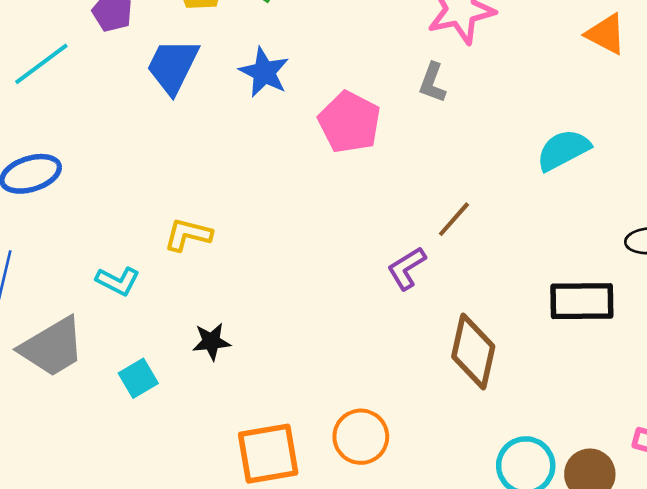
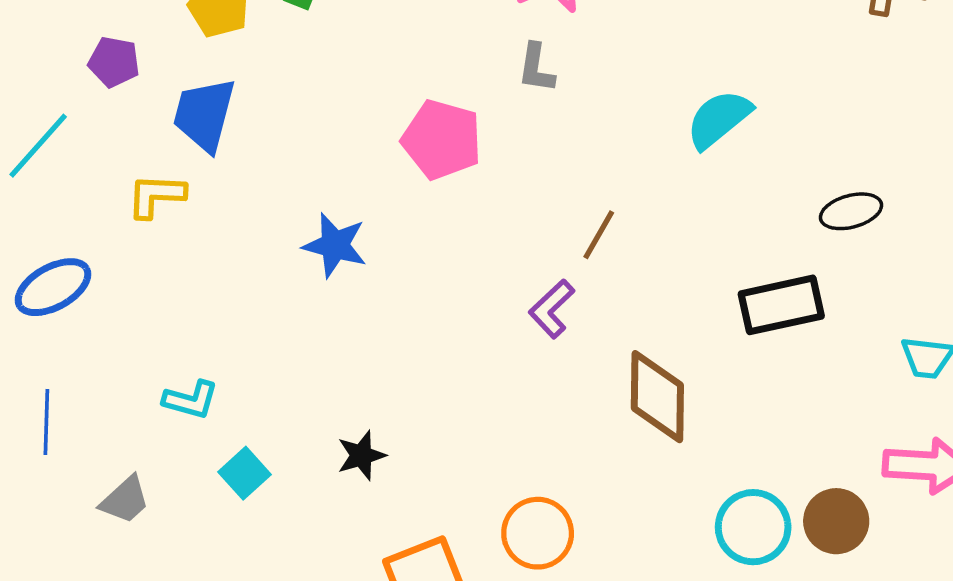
blue star: (264, 72) -> (335, 245), moved
yellow L-shape: (188, 235) -> (156, 196), moved
black star: (211, 342) -> (361, 455), moved
gray trapezoid: (52, 347) -> (125, 500), size x0.6
cyan square: (138, 378) -> (245, 473), moved

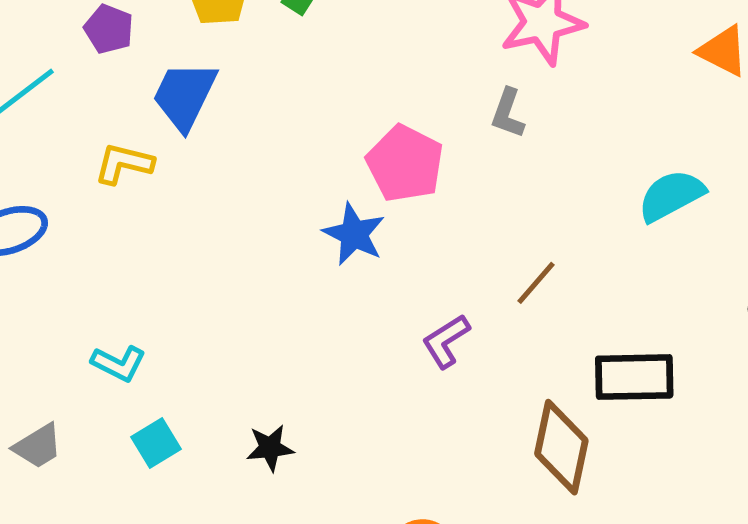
blue star: (335, 245) -> (354, 234), moved
black rectangle: (781, 305) -> (634, 377), moved
purple L-shape: (552, 309) -> (446, 341), moved

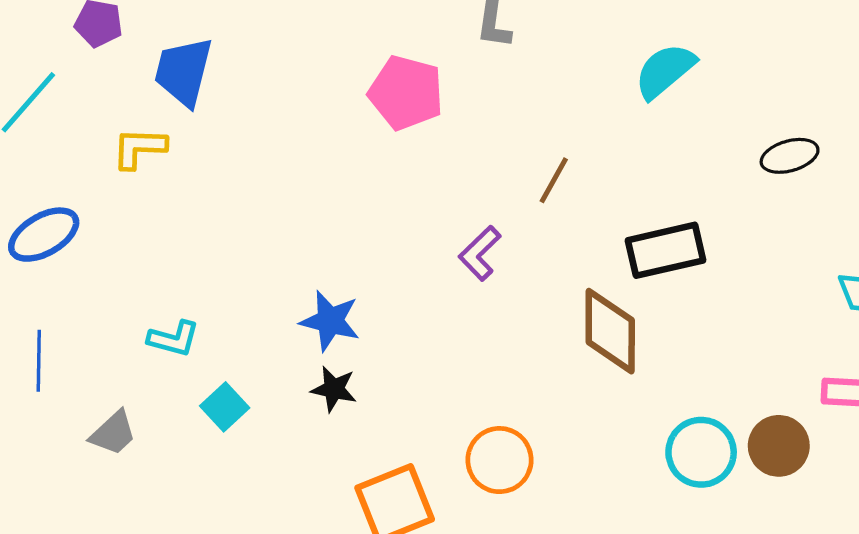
blue star: (354, 234) -> (330, 321), moved
black star: (270, 448) -> (334, 389), turned 30

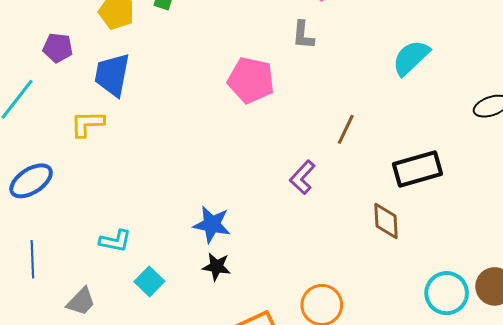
brown diamond: (610, 331) -> (386, 221), size x0.7

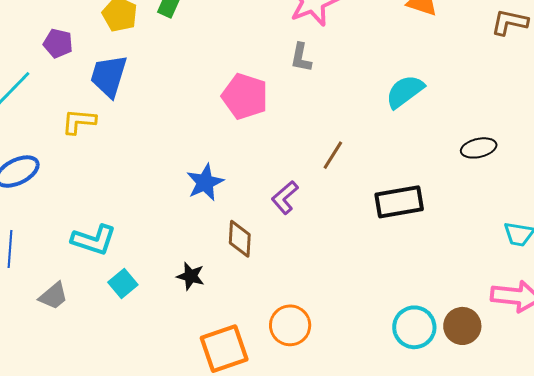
brown diamond: (386, 221) -> (240, 239), moved
blue star: (212, 224) -> (205, 182), moved, turned 30
cyan L-shape: (115, 241) -> (94, 240), size x1.4

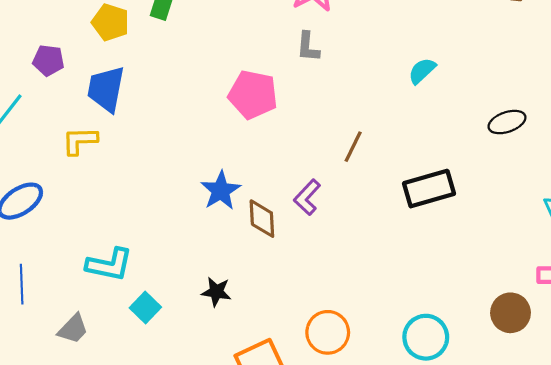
cyan semicircle: (405, 91) -> (422, 71), size x0.7
brown diamond: (240, 239) -> (262, 219), moved
cyan circle: (414, 327) -> (426, 337), moved

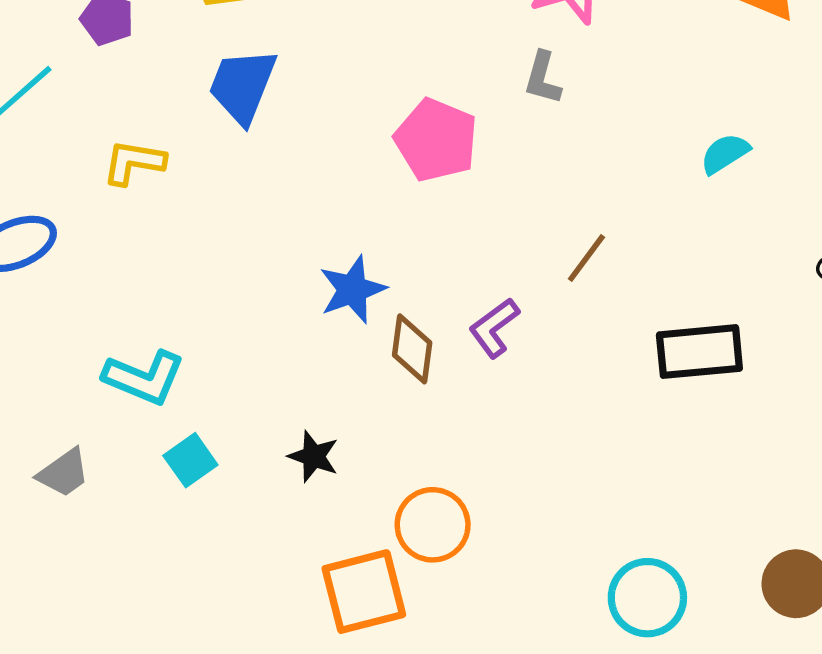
blue trapezoid: (106, 89) -> (242, 86), moved
orange circle: (328, 332) -> (433, 525), moved

